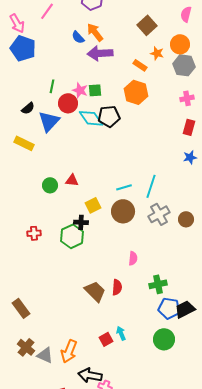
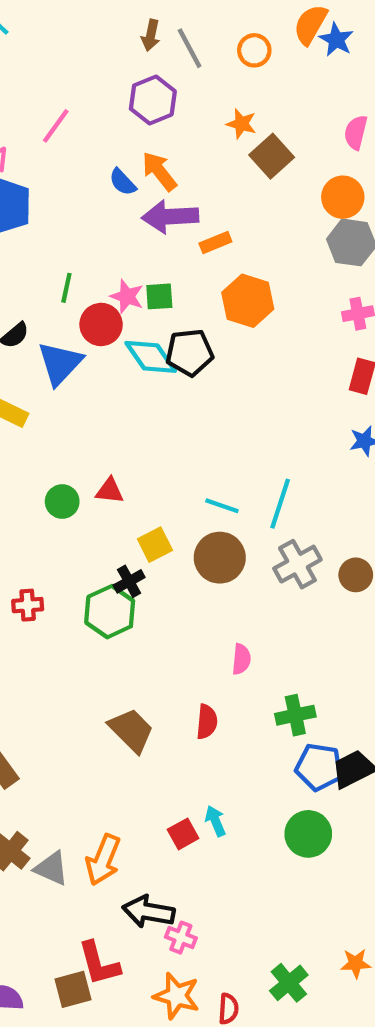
orange star: (157, 53) -> (241, 124), moved
orange rectangle: (140, 65) -> (215, 242), moved, turned -56
cyan line: (124, 187) -> (222, 506), turned 35
black cross: (81, 222) -> (129, 581), turned -32
brown trapezoid: (95, 291) -> (131, 730), moved

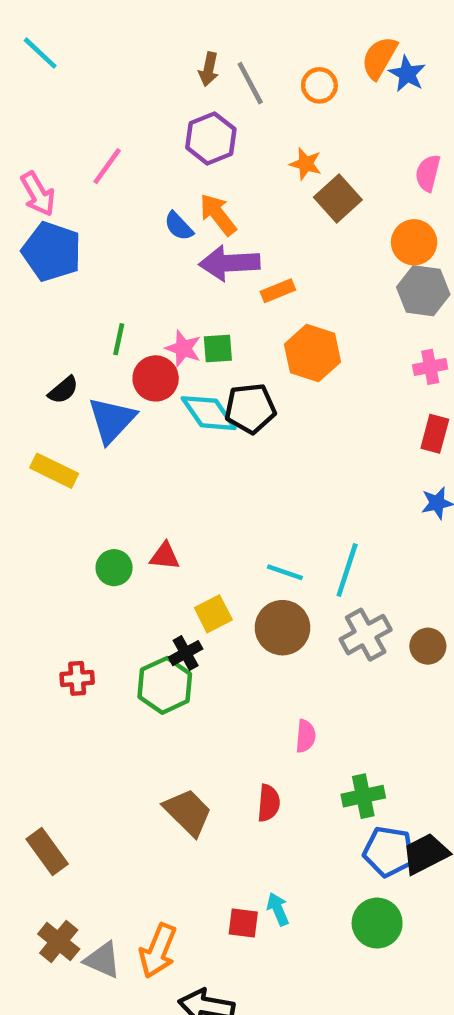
red square: (183, 834) -> (243, 923), turned 36

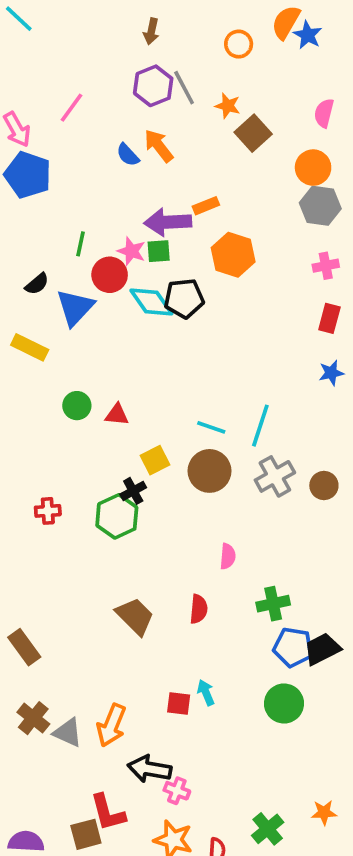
gray line: (250, 83) -> (184, 88), moved
purple arrow: (229, 263) -> (168, 222), moved
green circle: (114, 568) -> (77, 406), moved

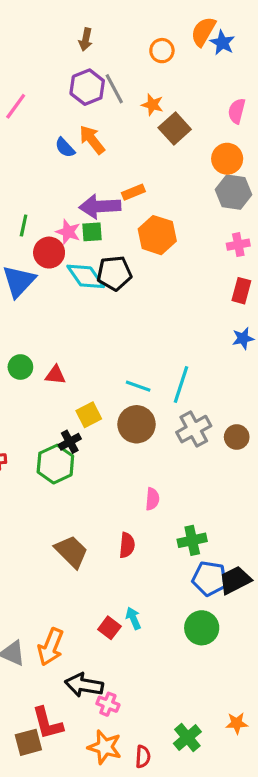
red square: (179, 704) -> (109, 628), turned 30

